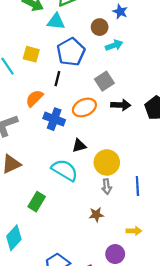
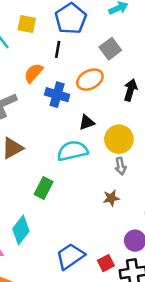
black arrow: (121, 105) -> (130, 90), moved, turned -72
cyan semicircle: (65, 170) -> (73, 151), turned -40

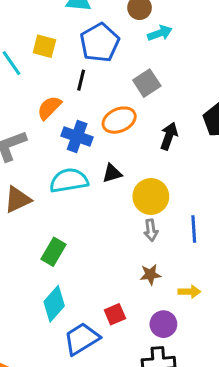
cyan semicircle: (73, 151) -> (69, 181), moved
brown star: (111, 198) -> (150, 275), moved
cyan diamond: (21, 230) -> (54, 304), moved
red square: (106, 263) -> (115, 314), moved

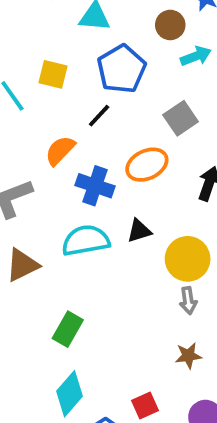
black line: (81, 80) -> (99, 116), turned 30

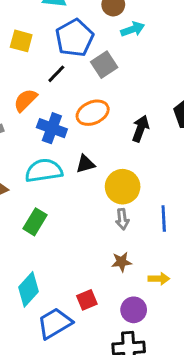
gray square: (181, 118) -> (104, 65), moved
green rectangle: (68, 329) -> (35, 222), moved

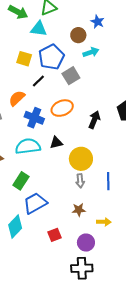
yellow square: (21, 41) -> (24, 59), moved
blue trapezoid: (55, 323) -> (35, 203), moved

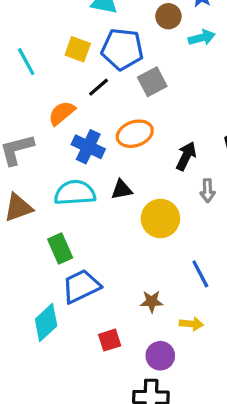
cyan arrow: (91, 52) -> (202, 38), moved
blue pentagon: (51, 57) -> (122, 49), turned 30
green rectangle: (21, 181) -> (60, 248), turned -60
gray arrow: (80, 181) -> (208, 191), moved
blue line: (108, 181) -> (200, 274), moved, turned -30

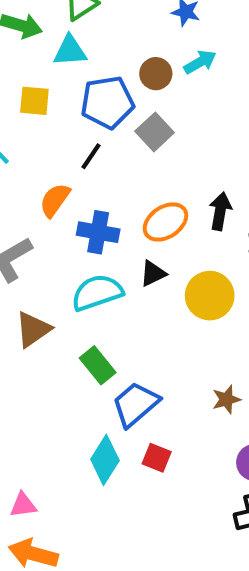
brown circle: (168, 16) -> (156, 74), moved
yellow square: (78, 49) -> (34, 101), moved
orange ellipse: (135, 134) -> (165, 222), moved
red square: (110, 340) -> (157, 458), moved, turned -35

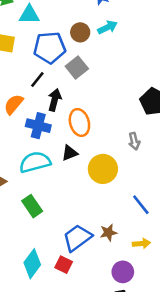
black arrow: (220, 211) -> (55, 100), moved
orange ellipse: (165, 222) -> (79, 122), turned -76
blue trapezoid: (136, 404) -> (77, 238), moved

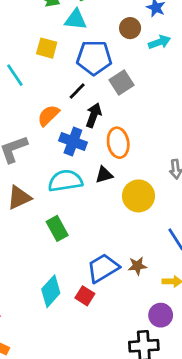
brown circle: (80, 32) -> (130, 28), moved
purple circle: (123, 272) -> (161, 315), moved

